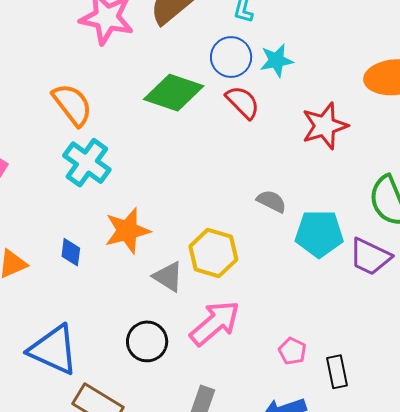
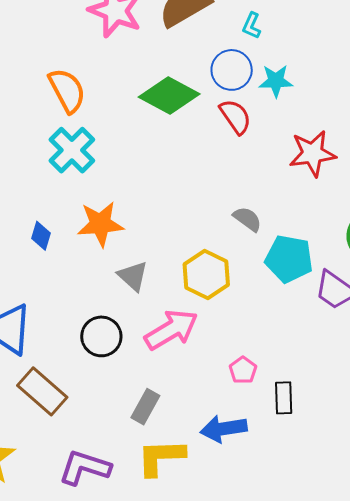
yellow hexagon: (213, 253) -> (206, 275), moved

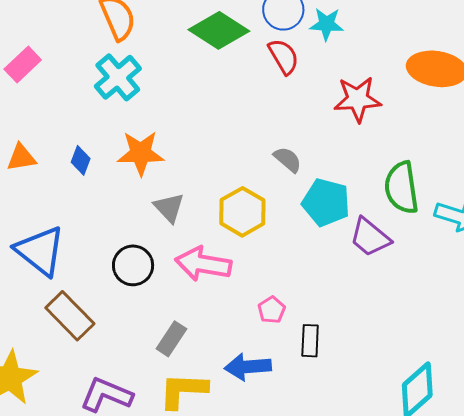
pink arrow: (171, 330) -> (203, 264), turned -144

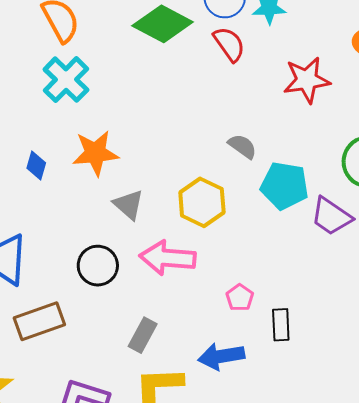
brown rectangle: (70, 316) -> (39, 321), turned -60

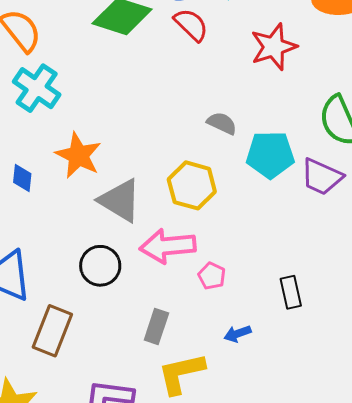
orange star: (95, 153) -> (78, 155), turned -30
gray triangle: (129, 205) -> (120, 201), size x1.4
pink pentagon: (240, 298) -> (212, 276), moved
brown rectangle: (39, 321) -> (52, 331), turned -39
blue arrow: (221, 356) -> (238, 334), size x0.6

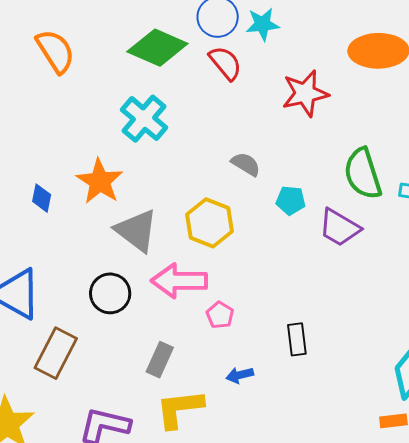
cyan cross: (37, 88) -> (144, 119), moved
cyan pentagon: (270, 155) -> (291, 200), size x0.6

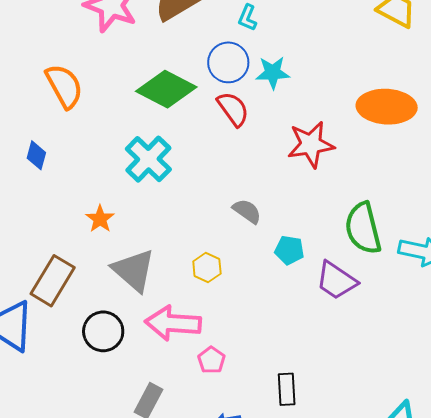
orange star: (100, 181) -> (100, 219), size x0.6
blue diamond: (42, 198) -> (36, 155), moved
yellow hexagon: (210, 223) -> (207, 267), size x0.6
brown rectangle: (56, 353) -> (53, 281), moved

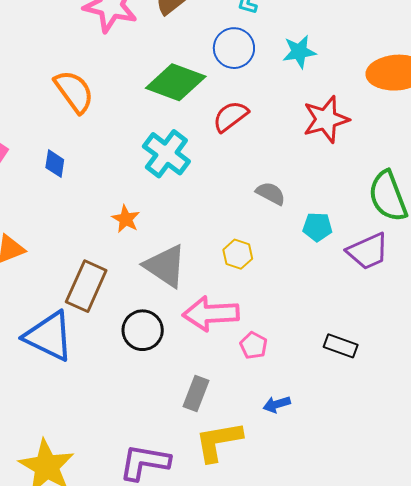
cyan star: (273, 73) -> (299, 52), moved
red semicircle: (233, 109) -> (231, 116), moved, turned -84
purple trapezoid: (336, 281) -> (368, 251), turned -51
black rectangle: (287, 389) -> (341, 346), moved, turned -60

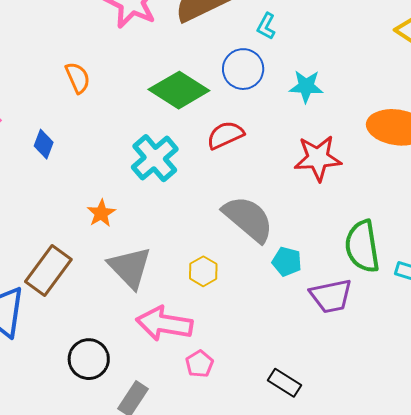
orange semicircle: (74, 92) -> (78, 78), size x0.7
gray semicircle: (271, 193) -> (248, 219), size x1.8
black circle: (143, 330) -> (89, 359), moved

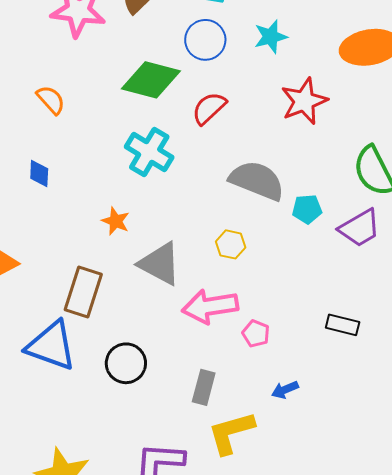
black circle: (89, 359) -> (126, 363), moved

